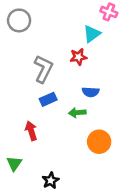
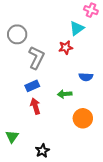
gray circle: (19, 20) -> (17, 34), moved
blue semicircle: (91, 92) -> (86, 77), moved
blue rectangle: (48, 99) -> (32, 86), moved
red arrow: (31, 131) -> (35, 106), moved

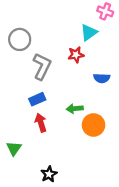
blue semicircle: (86, 77) -> (102, 78), moved
orange circle: (83, 118) -> (93, 125), moved
green triangle: (12, 136) -> (14, 148), moved

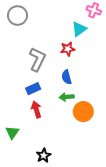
gray circle: (20, 39) -> (17, 15), moved
blue semicircle: (102, 78) -> (67, 77), moved, turned 72

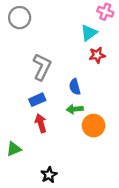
red star: (68, 49) -> (97, 55), moved
green triangle: (12, 132) -> (14, 149), turned 32

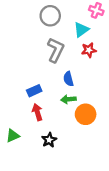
gray circle: (20, 18) -> (50, 16), moved
gray L-shape: (42, 67) -> (56, 50), moved
black star: (49, 175) -> (49, 140), moved

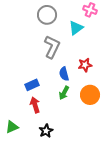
red star: (89, 50) -> (85, 65), moved
green arrow: (68, 99) -> (64, 93), turned -56
orange circle: (86, 114) -> (90, 95), moved

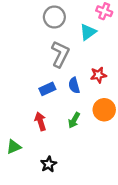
blue rectangle: (32, 85) -> (47, 89), moved
green arrow: (64, 93) -> (74, 120), moved
black star: (46, 131) -> (49, 164), moved

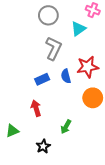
red star: (98, 75) -> (88, 67), size x1.5
green arrow: (74, 120) -> (66, 127), moved

